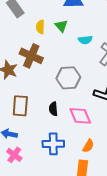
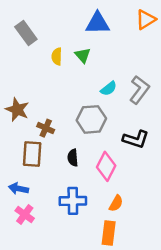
cyan semicircle: (85, 40) -> (109, 89), moved, turned -32
brown cross: (31, 56) -> (46, 128), moved, size x0.6
pink diamond: (80, 116) -> (106, 166), turned 50

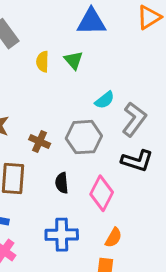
gray L-shape: (139, 90) -> (134, 119), moved
brown cross: (46, 128) -> (40, 141), moved

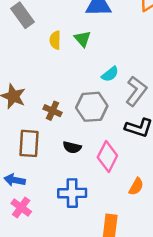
black semicircle: (62, 183) -> (72, 147), turned -72
orange semicircle: (113, 238) -> (136, 187), moved

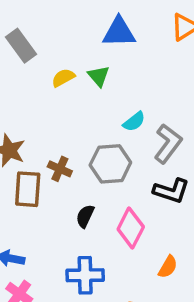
yellow semicircle: (55, 40) -> (63, 78), turned 60
brown rectangle: (29, 143) -> (28, 189), moved
black semicircle: (72, 147) -> (85, 216), turned 102

